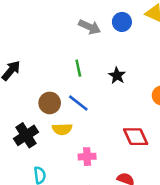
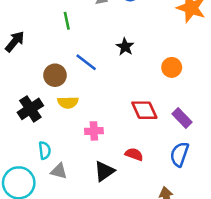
green line: (78, 68) -> (67, 21), moved
blue line: (78, 103) -> (86, 62), moved

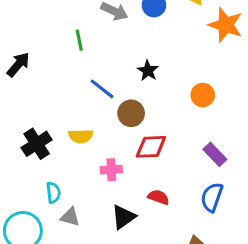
brown circle: (55, 75) -> (131, 113), moved
red diamond: (144, 110) -> (151, 147), moved, turned -68

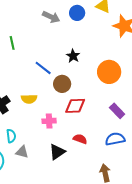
green line: (79, 40) -> (12, 43), moved
orange circle: (203, 95) -> (109, 72), size x1.5
blue semicircle: (212, 197) -> (115, 139), turned 60

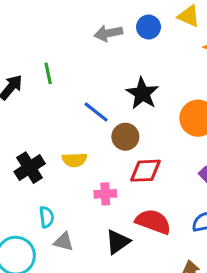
gray arrow: (51, 17) -> (108, 33), turned 144
black star: (73, 56) -> (142, 93), size x1.5
red semicircle: (80, 139) -> (153, 222), size x1.6

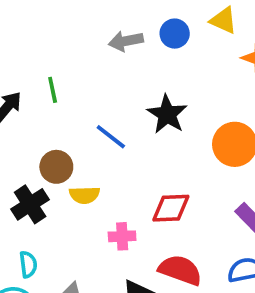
brown circle: (125, 137) -> (56, 167), moved
cyan semicircle: (47, 217) -> (28, 264), moved

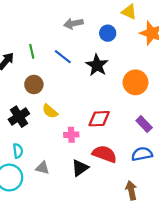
blue circle: (175, 34) -> (108, 33), moved
blue line: (111, 137) -> (63, 57), moved
brown circle: (56, 167) -> (34, 84), moved
yellow semicircle: (85, 195) -> (50, 111), turned 42

